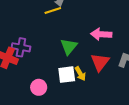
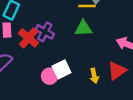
green triangle: (69, 47) -> (83, 28), moved, turned 30
white square: (67, 75) -> (62, 69), moved, turned -36

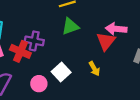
red triangle: (117, 71) -> (106, 41), moved
pink circle: (50, 76) -> (39, 84), moved

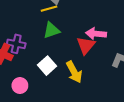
yellow arrow: (94, 69) -> (74, 72), size x1.5
white square: (61, 72) -> (47, 66), moved

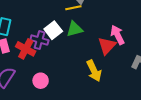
pink arrow: (96, 34) -> (118, 35), turned 54
white square: (47, 66) -> (53, 30), moved

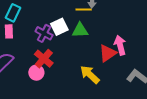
red cross: (26, 49) -> (44, 59), moved
yellow arrow: (94, 71) -> (90, 75), turned 145

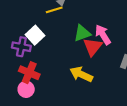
green triangle: (80, 30) -> (82, 33), moved

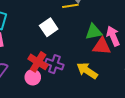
purple cross: (21, 47) -> (54, 64), moved
red triangle: (93, 47) -> (102, 46), turned 48

